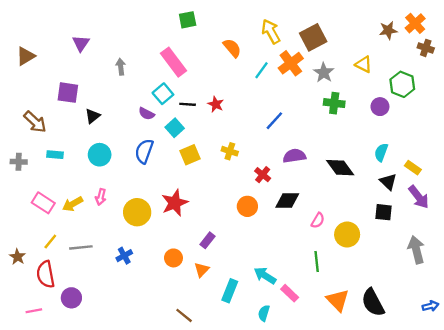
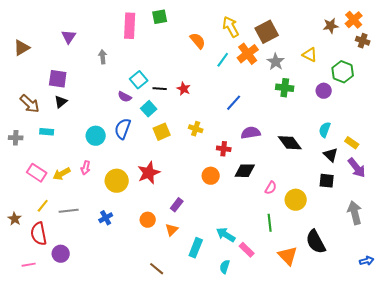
pink rectangle: (173, 62) -> (130, 26), moved, turned 40
black triangle: (93, 116) -> (61, 102), moved
cyan circle: (100, 155) -> (96, 136), moved
red cross: (263, 175) -> (224, 149), turned -32
black semicircle: (373, 303) -> (316, 242), moved

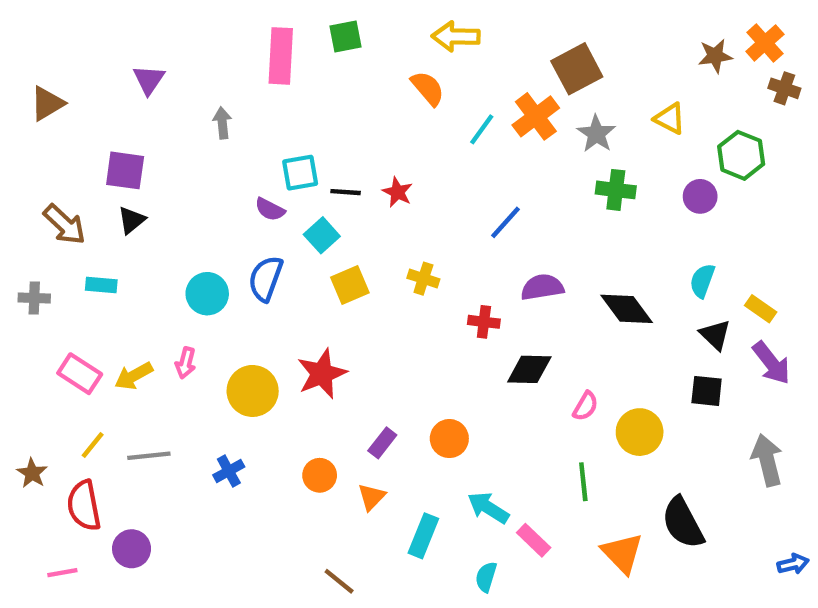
yellow arrow: (231, 27) -> (456, 36), moved, turned -60
cyan square: (139, 80) -> (300, 173), turned 30
orange circle: (211, 176) -> (449, 439), moved

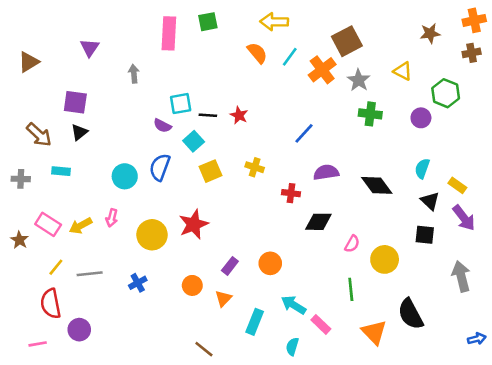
orange cross: (765, 43) -> (474, 20), moved, turned 30
brown cross: (784, 88) -> (472, 53), turned -30
cyan line: (482, 129) -> (290, 57), moved
brown star: (32, 473) -> (19, 240), moved

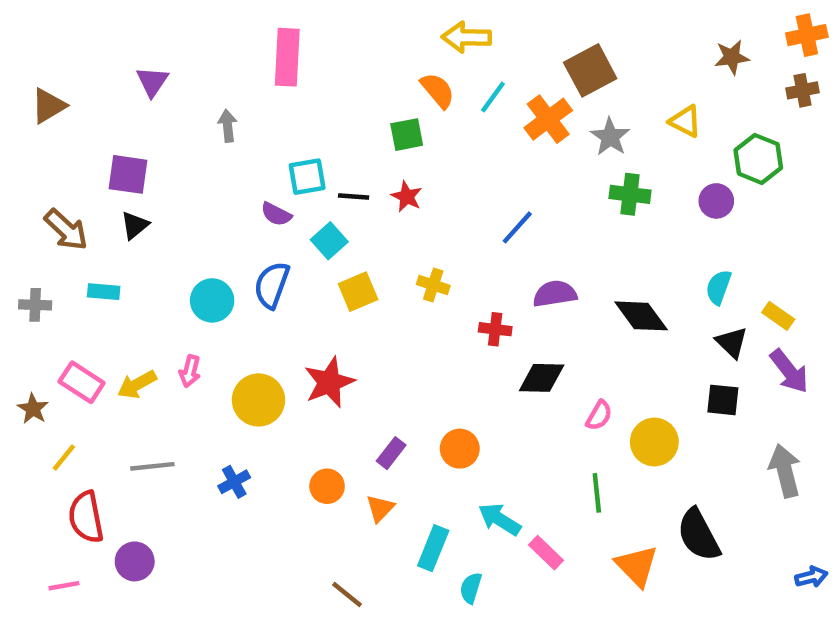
green square: (208, 22) -> (407, 135), moved
yellow line: (56, 267) -> (64, 457), moved
cyan semicircle: (292, 346) -> (471, 588), moved

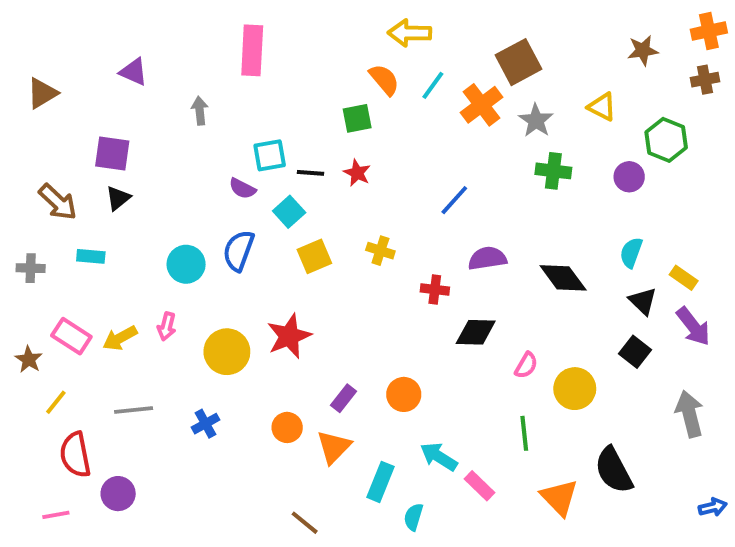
purple triangle: (152, 82) -> (134, 72), turned -40
black square: (723, 400) -> (635, 352), turned 32
orange triangle: (380, 508) -> (334, 447), size x1.4

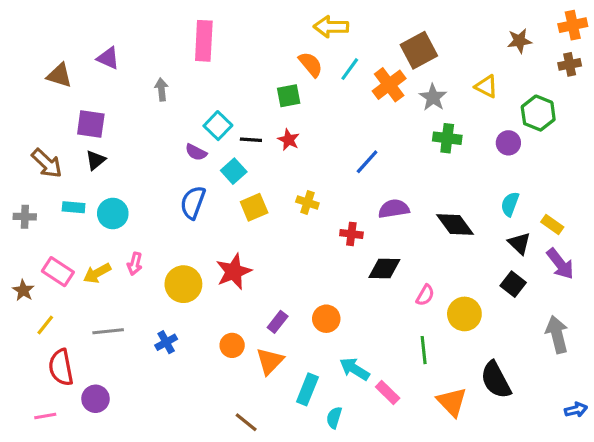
brown triangle: (42, 93) -> (59, 75), moved, turned 48
cyan square: (270, 155) -> (218, 126), turned -36
cyan circle: (186, 264) -> (113, 214), moved

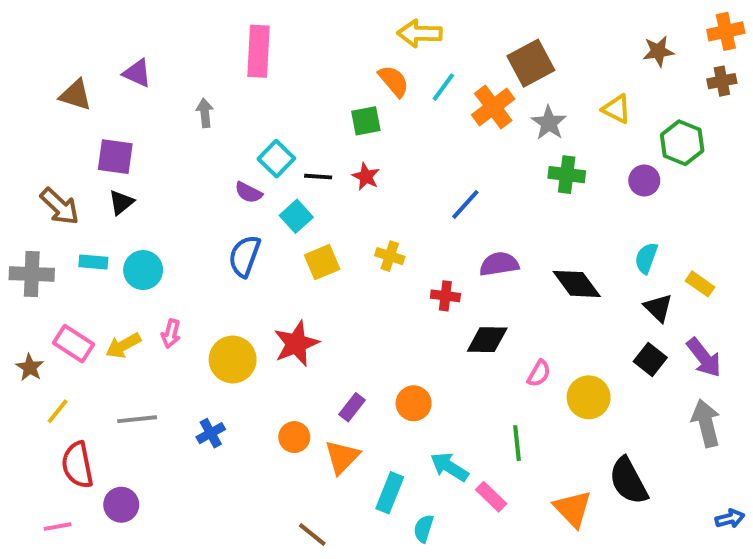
gray cross: (25, 217) -> (32, 274), size x1.5
purple arrow: (560, 264) -> (704, 358), moved
green line: (424, 350) -> (517, 443), moved

